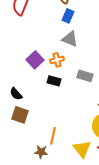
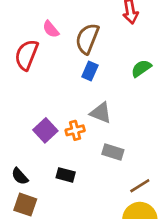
gray triangle: (70, 39) -> (101, 113), moved
black rectangle: (54, 81) -> (66, 175), moved

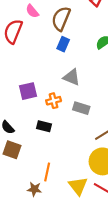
purple square: (45, 130) -> (28, 91), turned 30
orange cross: (75, 130) -> (54, 101), moved

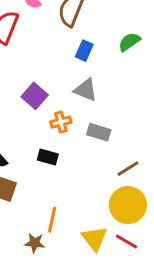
blue rectangle: (63, 44) -> (84, 51), moved
purple square: (28, 91) -> (35, 96), moved, turned -36

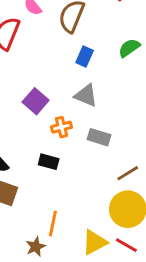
yellow triangle: (94, 239) -> (95, 242), turned 40
brown star: (35, 243) -> (36, 247), turned -30

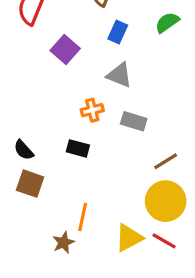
purple square: (36, 101) -> (65, 50), moved

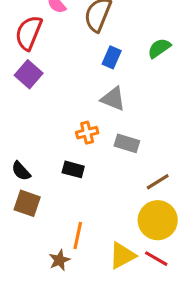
purple square: (65, 50) -> (29, 74), moved

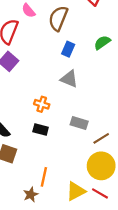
orange cross: (87, 133) -> (42, 104), moved, turned 32
gray rectangle: (127, 143) -> (79, 123), moved

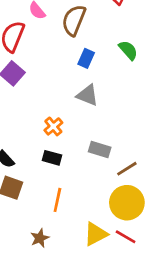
green semicircle: (102, 43) -> (128, 50), turned 84
orange cross: (42, 104) -> (53, 126), turned 32
orange line: (44, 177) -> (57, 200), moved

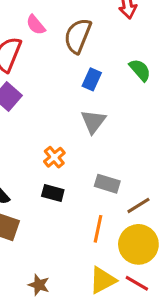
gray triangle: (87, 95) -> (93, 121), turned 45
orange line: (57, 200) -> (98, 229), moved
brown star: (40, 238) -> (39, 285), turned -30

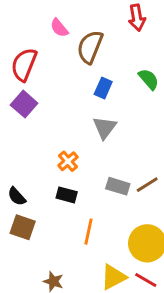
pink semicircle: (36, 25) -> (59, 28), moved
brown line: (138, 205) -> (147, 185), moved
orange line: (98, 229) -> (89, 232), moved

